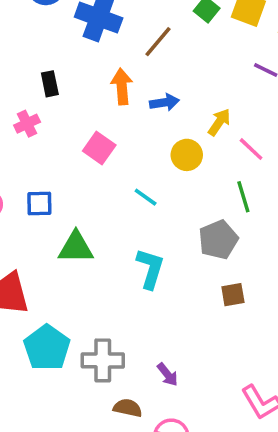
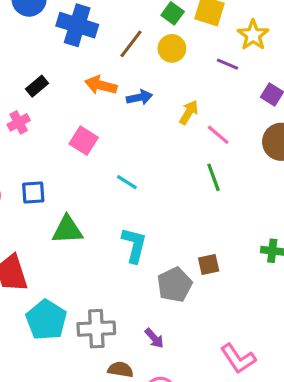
black rectangle: (50, 84) -> (37, 86), turned 65
orange arrow: (122, 86) -> (101, 85), turned -68
yellow circle: (187, 155) -> (172, 48), moved
gray pentagon: (218, 240) -> (175, 285), moved

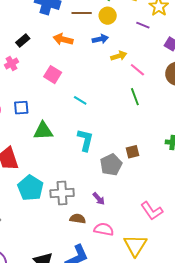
brown line: (131, 44) -> (82, 13), turned 54
blue arrow: (139, 97) -> (100, 39), moved
yellow arrow: (189, 112) -> (119, 56), turned 42

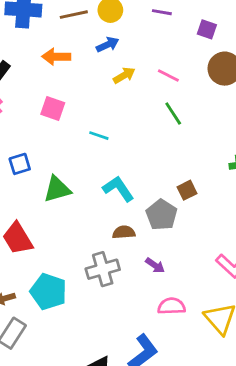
yellow arrow: (119, 56) -> (124, 75), moved
cyan L-shape: (85, 140) -> (118, 189), turned -35
cyan pentagon: (30, 188) -> (48, 292), moved
brown semicircle: (78, 219) -> (124, 232), moved

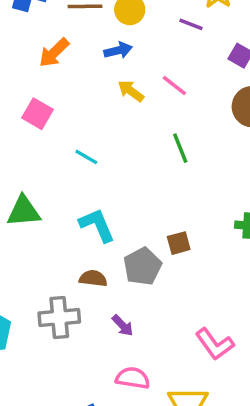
orange arrow: (56, 57) -> (54, 53), turned -56
yellow arrow: (124, 75) -> (131, 91), turned -125
pink line: (168, 76) -> (174, 85), moved

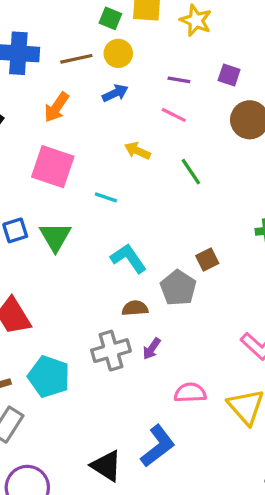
purple line: (191, 24) -> (179, 80), moved
yellow arrow: (131, 91) -> (137, 151), moved
pink square: (38, 114) -> (53, 167), size x1.5
green triangle: (24, 211) -> (55, 237), moved, turned -44
purple arrow: (123, 326) -> (152, 349), moved, turned 90

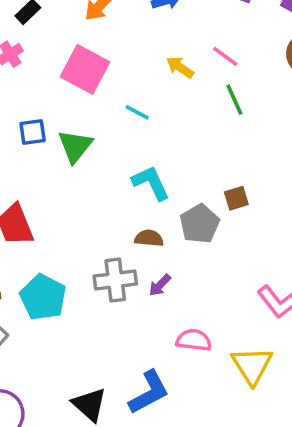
pink line: (174, 115) -> (225, 56), moved

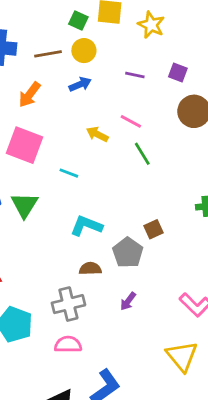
cyan L-shape: (151, 183) -> (86, 226), turned -36
purple arrow: (160, 285) -> (128, 301), moved
pink semicircle: (194, 340) -> (68, 344), moved

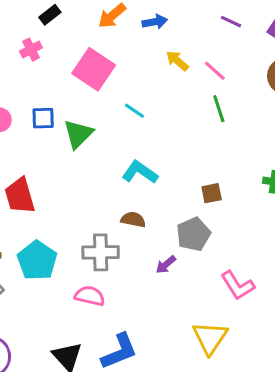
blue arrow: (80, 84) -> (155, 22), moved
yellow arrow: (97, 134) -> (177, 61), moved
gray pentagon: (128, 253) -> (193, 234), moved

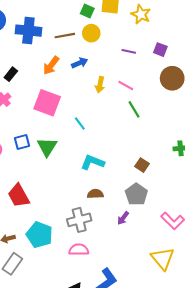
yellow arrow: (177, 61) -> (100, 85), turned -105
cyan line: (134, 111) -> (80, 123), turned 32
brown square: (212, 193) -> (142, 165), turned -32

